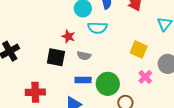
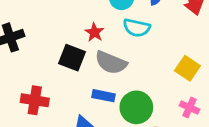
gray semicircle: (84, 56) -> (111, 63), size x1.6
pink cross: (145, 77) -> (189, 108), turned -32

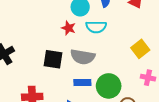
red star: (94, 32) -> (68, 28), moved
yellow square: (187, 68) -> (140, 49), turned 30

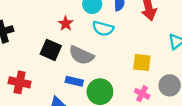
red star: (68, 28) -> (66, 24), moved
yellow square: (140, 49) -> (142, 62), turned 30

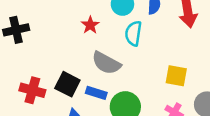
cyan semicircle: (103, 28) -> (133, 33), turned 80
black square: (51, 50) -> (67, 84), moved

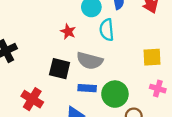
black square: (67, 84) -> (60, 69), moved
red cross: (32, 90) -> (32, 99), turned 30

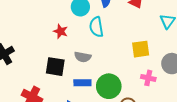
gray semicircle: (90, 61) -> (83, 57), size x0.7

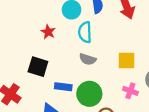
gray semicircle: (83, 57) -> (88, 59), moved

